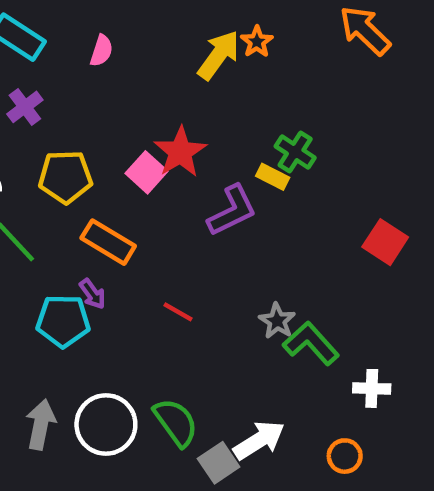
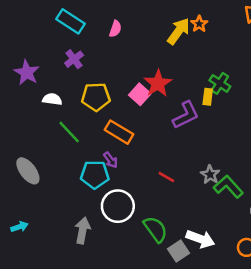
yellow rectangle: (273, 177) -> (208, 97), turned 70
red line: (178, 312) -> (166, 177), moved
white circle: (106, 424) -> (118, 206), moved
white arrow: (259, 440) -> (200, 239), turned 52

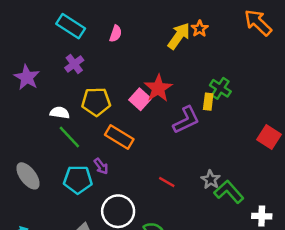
white semicircle: (52, 99) -> (60, 113), moved
purple arrow: (111, 160) -> (101, 166), moved
cyan pentagon: (95, 175) -> (78, 180), moved

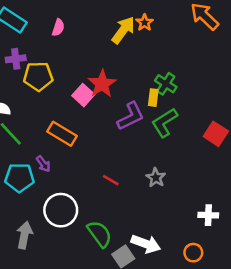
purple cross: (74, 64) -> (16, 59), turned 30
yellow pentagon: (96, 102) -> (38, 76), moved
green L-shape: (229, 192) -> (165, 123), moved, turned -80

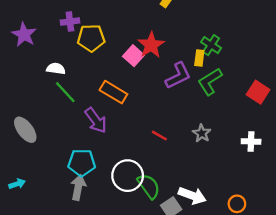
purple arrow: (43, 164) -> (96, 120), size x1.6
cyan pentagon: (19, 178) -> (82, 163), moved
white circle: (61, 210) -> (128, 176), moved
white cross: (208, 215) -> (251, 141), moved

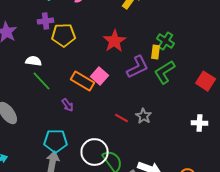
pink square: (133, 56) -> (100, 76), moved
purple arrow: (96, 120) -> (68, 105), size x0.6
gray star: (202, 133) -> (144, 116), moved

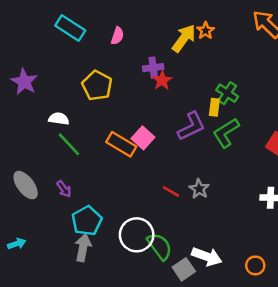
purple cross: (46, 21) -> (153, 68), moved
yellow pentagon: (64, 35) -> (97, 86), turned 30
red star: (115, 41) -> (162, 80), moved, size x0.7
purple arrow: (68, 105) -> (64, 189), moved
cyan pentagon: (56, 141) -> (87, 221), turned -30

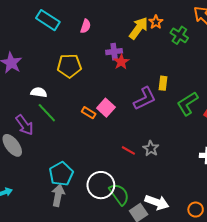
yellow pentagon: (97, 86) -> (69, 66), turned -30
green cross: (227, 93) -> (179, 35), moved
green L-shape: (226, 133) -> (187, 104), moved
orange rectangle: (121, 144) -> (89, 113), size x0.6
purple arrow: (64, 189) -> (24, 125), moved, size x1.5

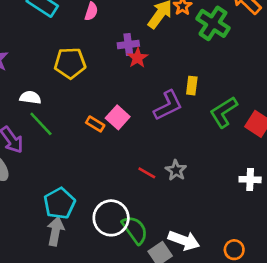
green cross: (179, 35) -> (213, 23), size x1.4

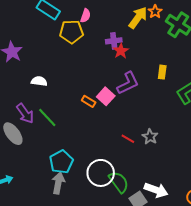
yellow pentagon: (70, 63) -> (71, 32), moved
purple L-shape: (168, 105) -> (128, 83), moved
green line: (41, 124) -> (47, 117), moved

